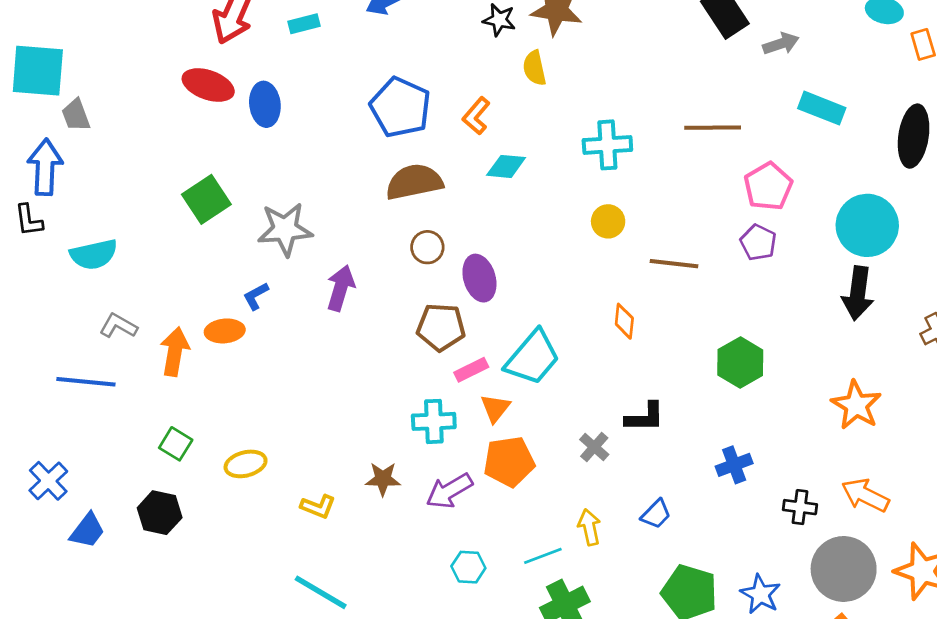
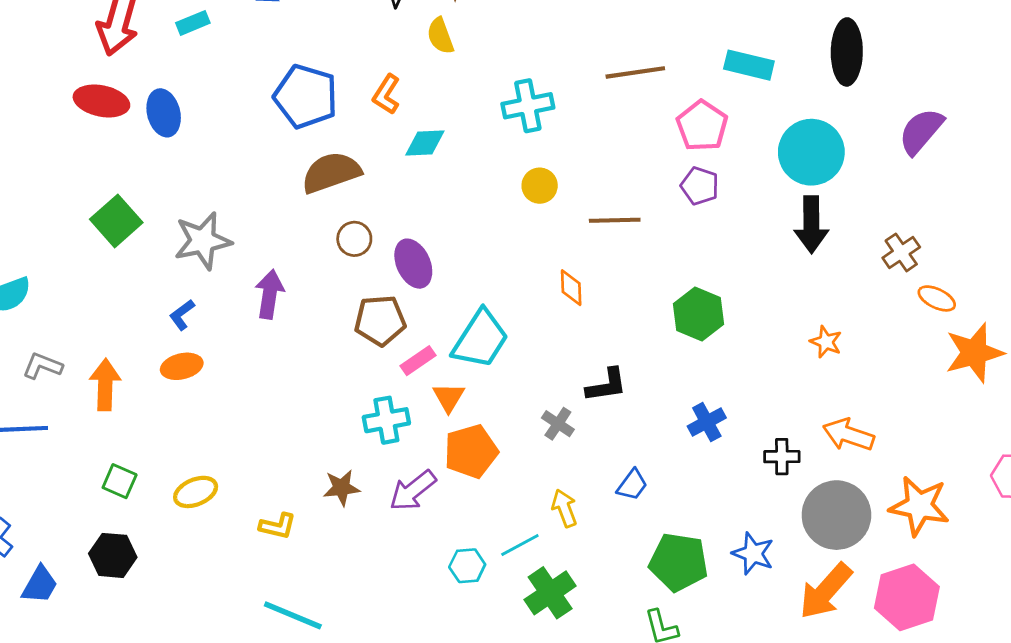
cyan rectangle: (822, 108) -> (749, 65), moved
orange ellipse: (225, 331) -> (182, 366), moved
orange star: (856, 405) -> (826, 342), size x0.6
cyan hexagon: (468, 567) -> (467, 566), moved

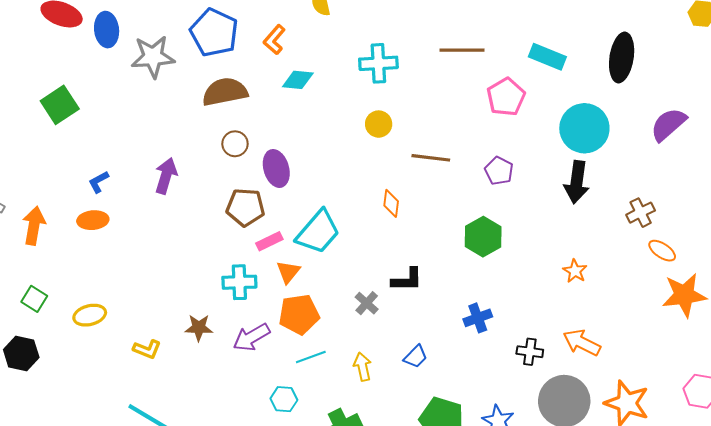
purple pentagon: (700, 186) -> (499, 171), moved
gray star: (203, 241) -> (153, 57), moved
cyan line: (520, 545) -> (311, 357), moved

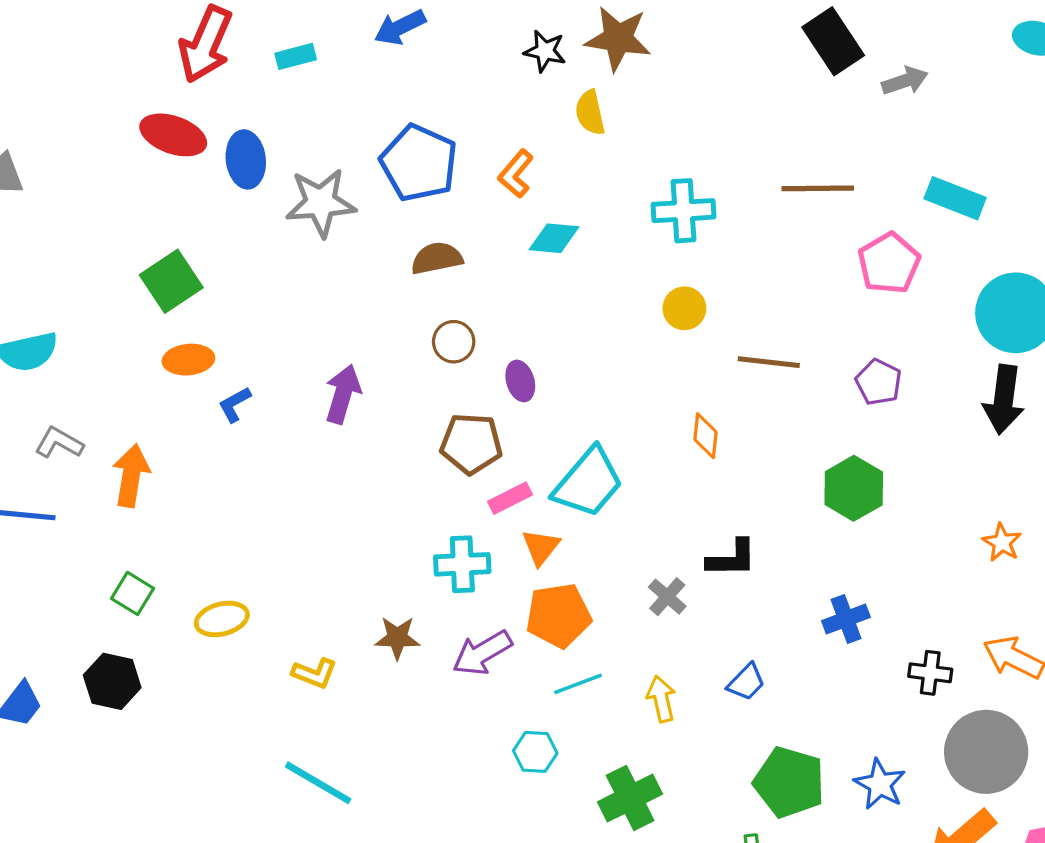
brown semicircle: (225, 92) -> (437, 258), size x0.7
purple ellipse: (276, 168) -> (520, 381), size x0.7
orange ellipse: (93, 220) -> (188, 360), moved

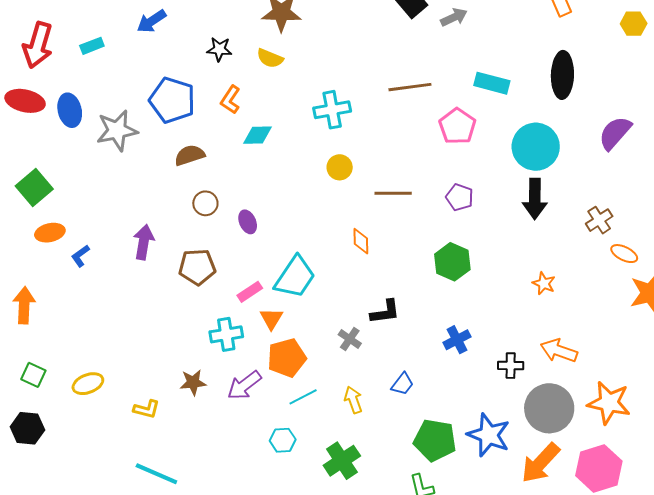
black star: (545, 51) -> (219, 49), moved
yellow semicircle: (590, 113) -> (270, 58), turned -48
brown pentagon: (471, 444) -> (197, 267), moved
blue star: (880, 784) -> (489, 435), size x1.4

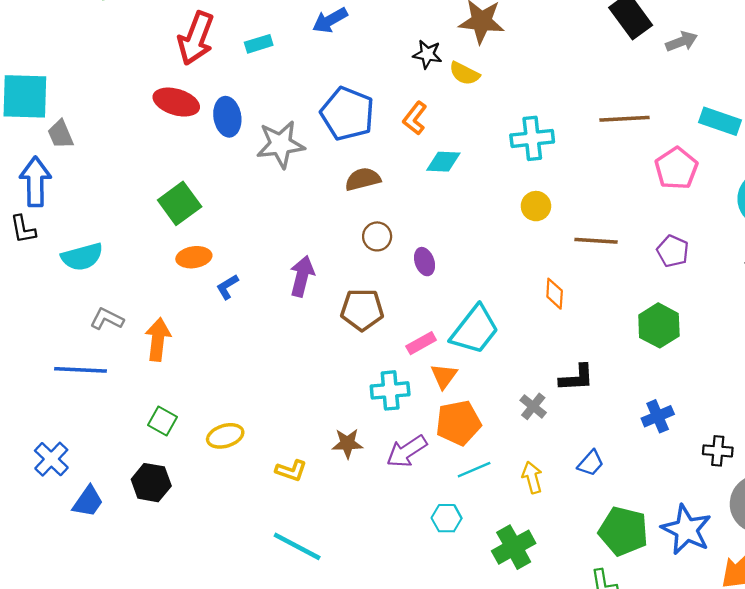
black star: (219, 49) -> (427, 54), moved

